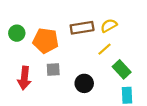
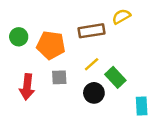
yellow semicircle: (109, 26) -> (121, 16), moved
yellow line: (105, 49) -> (92, 64), moved
green rectangle: (122, 69) -> (115, 77), moved

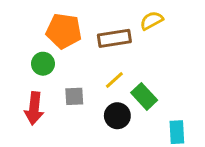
green circle: (19, 37) -> (43, 64), moved
orange pentagon: (51, 45) -> (64, 31), moved

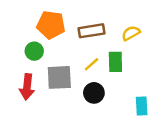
yellow semicircle: (152, 21) -> (131, 33), moved
gray square: (74, 96) -> (59, 77), size x1.6
green rectangle: (144, 96) -> (115, 62), moved, turned 42

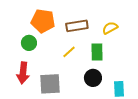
yellow line: (92, 64) -> (69, 52), moved
gray square: (59, 77) -> (50, 84), moved
black circle: (94, 93) -> (93, 78), moved

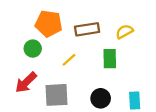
yellow line: (69, 52) -> (69, 60), moved
red arrow: (23, 73) -> (26, 82), turned 40
black circle: (93, 78) -> (101, 98), moved

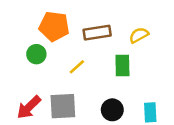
red arrow: (26, 82) -> (29, 107), moved

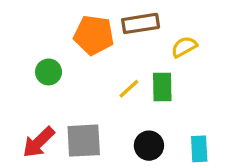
orange pentagon: (54, 26) -> (94, 35), moved
brown rectangle: (97, 33) -> (141, 23), moved
yellow line: (77, 67) -> (129, 89), moved

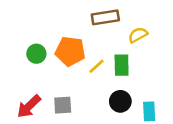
orange pentagon: (94, 35) -> (70, 51), moved
gray square: (84, 141) -> (63, 105), size x0.7
black circle: (149, 146) -> (120, 101), moved

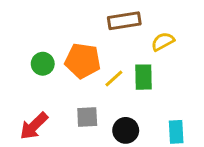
black circle: (120, 101) -> (126, 130), moved
gray square: (63, 105) -> (87, 117), moved

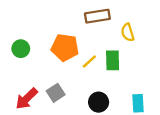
yellow semicircle: (163, 41) -> (128, 32), turned -78
green circle: (43, 64) -> (21, 49), moved
gray square: (87, 117) -> (56, 93), moved, turned -30

